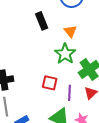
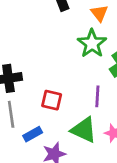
red square: (50, 83) -> (52, 100), moved

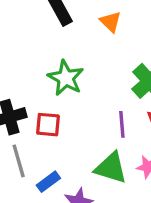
green star: (92, 43) -> (66, 78), moved
red square: (52, 100) -> (48, 125), moved

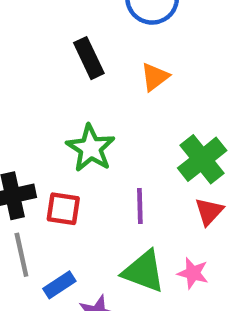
orange triangle: (111, 22) -> (155, 77), turned 35
purple line: (122, 124) -> (140, 206), moved

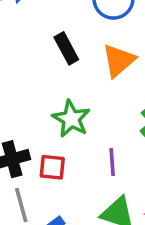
orange triangle: (155, 77) -> (119, 60), size x1.5

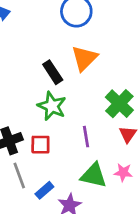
black rectangle: (66, 48) -> (53, 72), moved

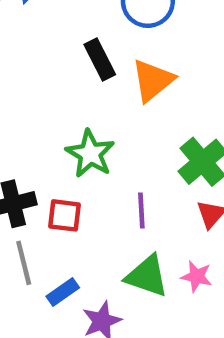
black rectangle: (53, 72) -> (100, 59), moved

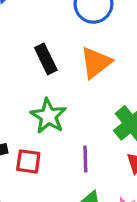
black rectangle: (100, 59) -> (46, 59), moved

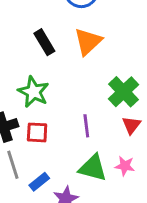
green star: (48, 116) -> (33, 92), moved

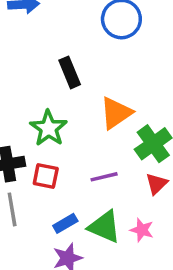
orange triangle: (88, 42) -> (116, 113), moved
purple line: (86, 126) -> (104, 177), turned 75
blue rectangle: (39, 182) -> (65, 223), moved

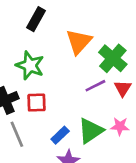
black rectangle: (70, 72) -> (36, 19), turned 65
purple line: (104, 177) -> (95, 86), moved
green triangle: (104, 227) -> (91, 131), turned -44

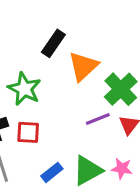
black rectangle: (36, 19) -> (53, 43), moved

